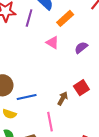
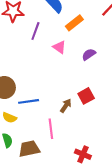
purple line: (29, 18) -> (35, 31), moved

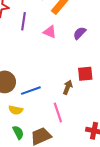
red square: (86, 96) -> (85, 74), turned 35

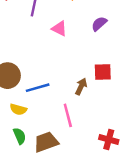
pink triangle: (50, 32) -> (59, 29), moved

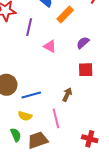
red square: (103, 72) -> (86, 70), moved
yellow semicircle: (18, 109) -> (25, 116), moved

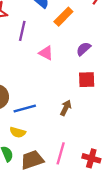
pink line: (56, 118) -> (61, 153), moved, turned 30

